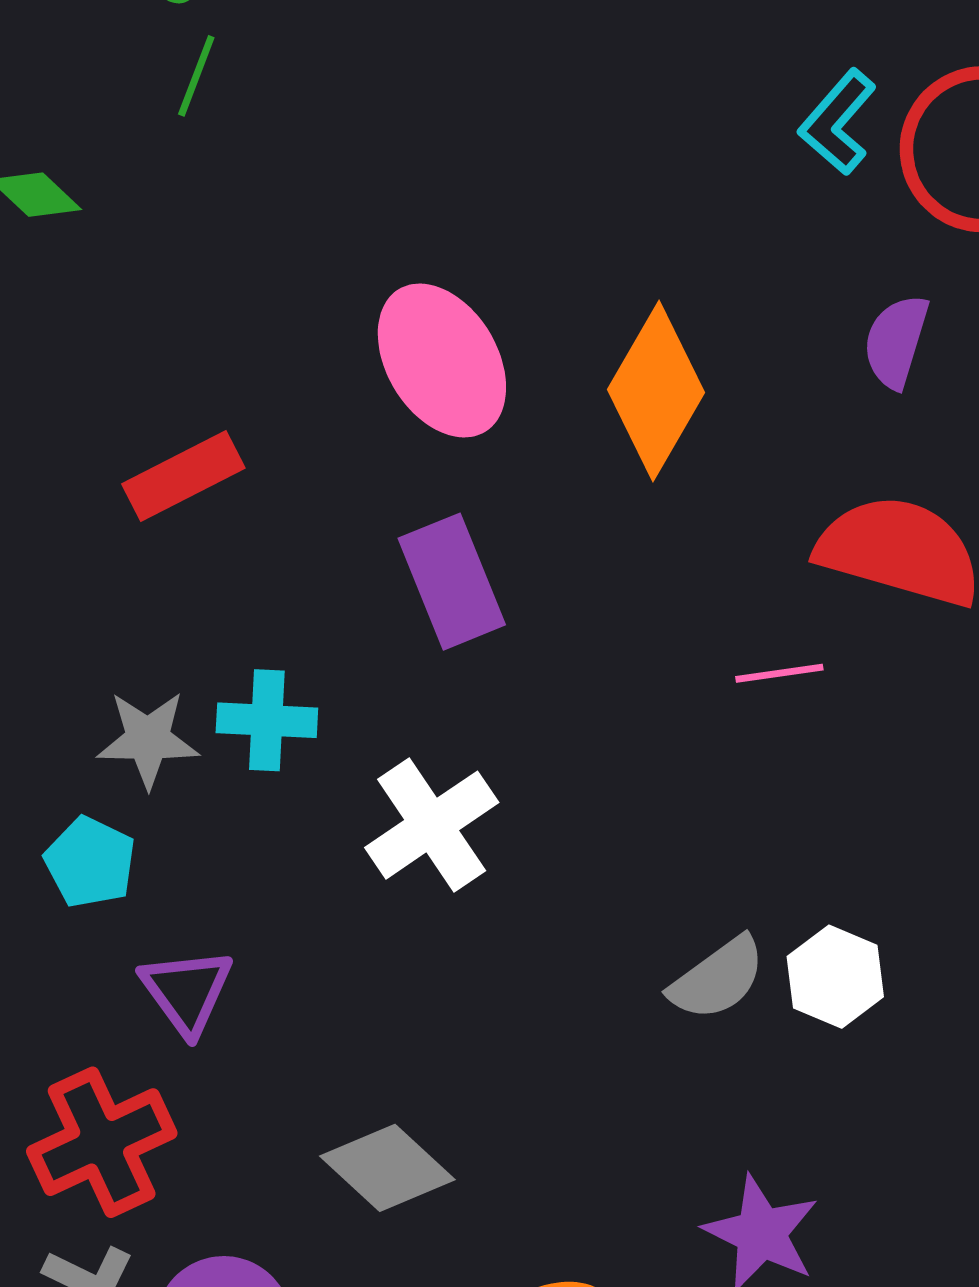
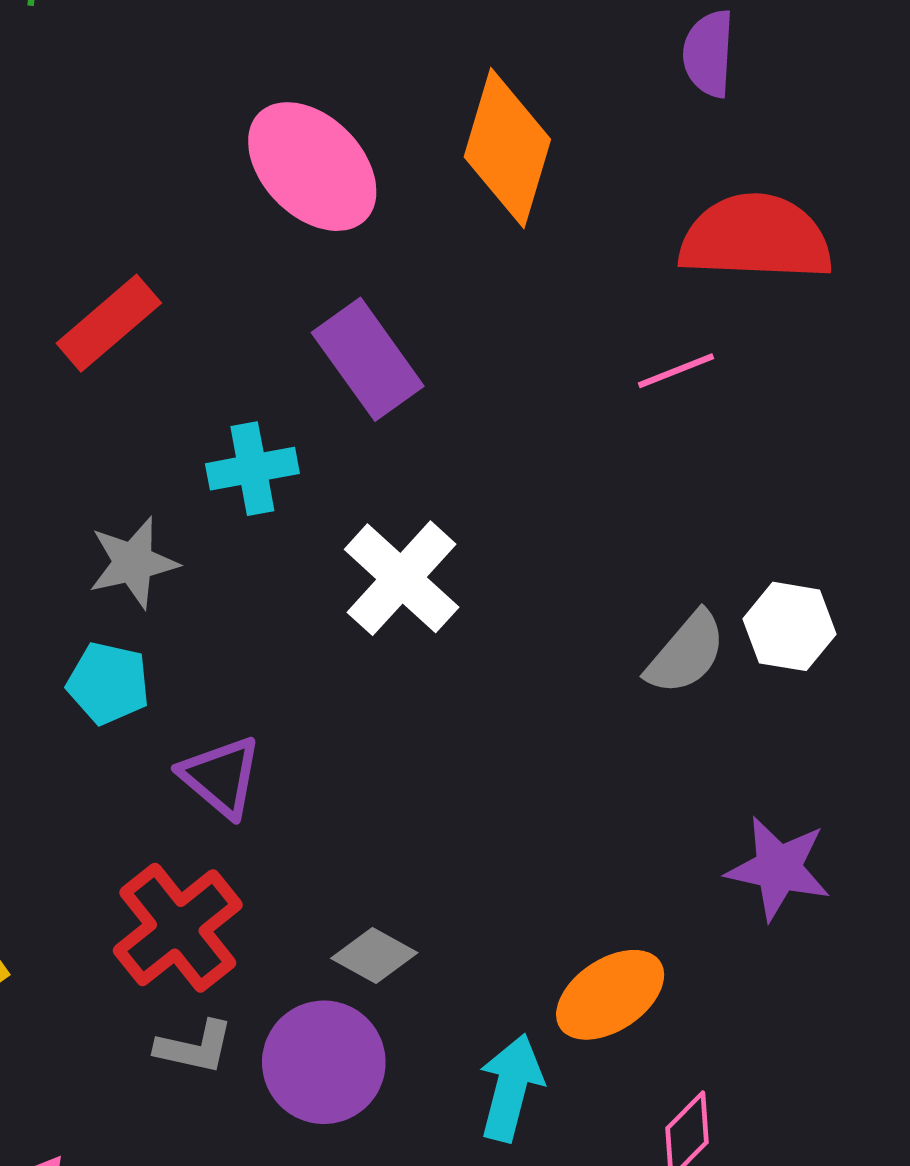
cyan cross: (267, 720) -> (252, 469), moved
gray diamond: (387, 1168) -> (374, 956), moved, size x0.7

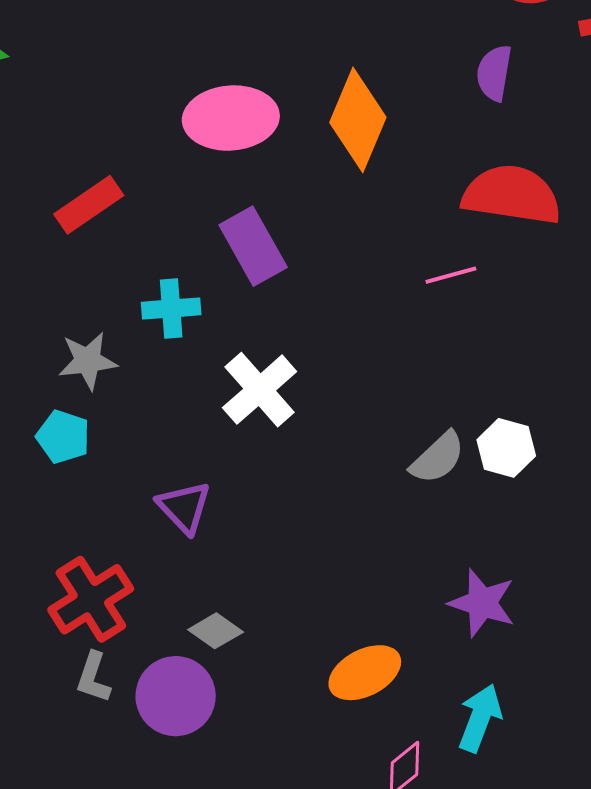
pink ellipse: (312, 167) -> (231, 118), turned -56
purple triangle: (221, 777) -> (184, 507), moved
gray L-shape: (195, 1047) -> (93, 677), turned 90
cyan arrow: (511, 1088) -> (480, 718), moved

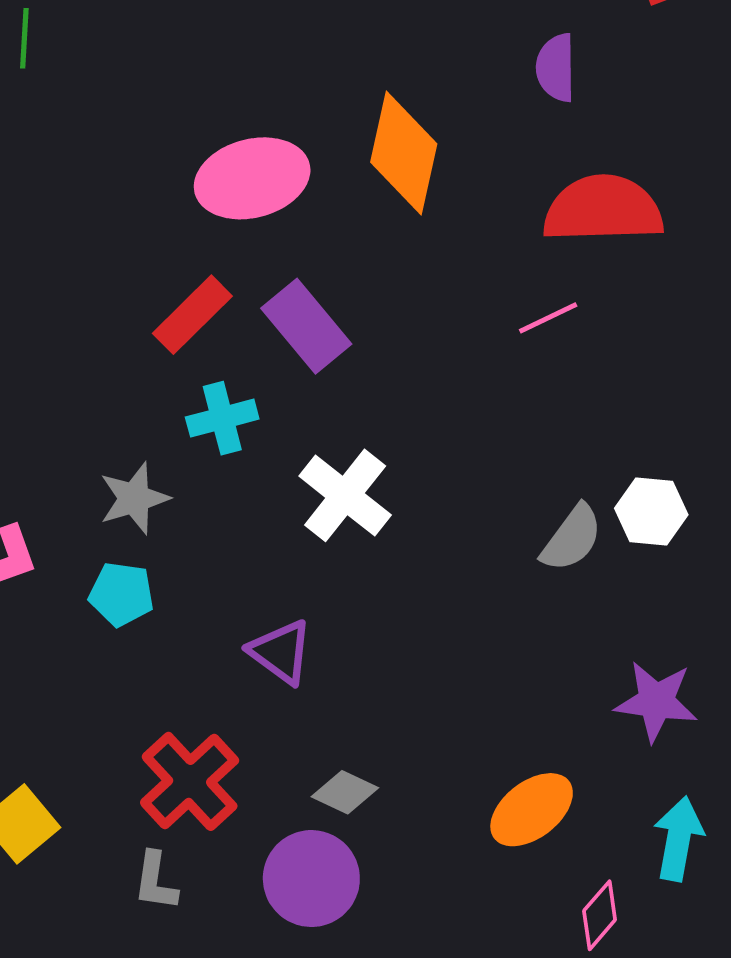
red rectangle: (89, 205) -> (192, 315), moved
gray L-shape: (93, 677) -> (155, 881), moved

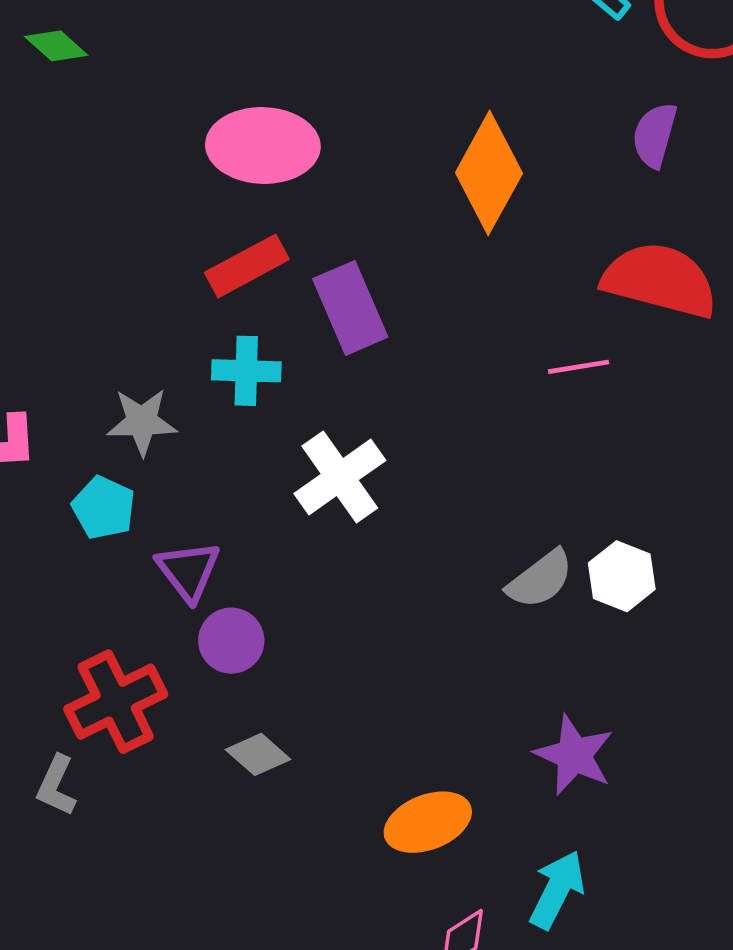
pink ellipse: (252, 178) -> (263, 145), moved
purple triangle: (281, 652) -> (188, 571), moved
purple circle: (311, 879) -> (231, 641), moved, size x0.7

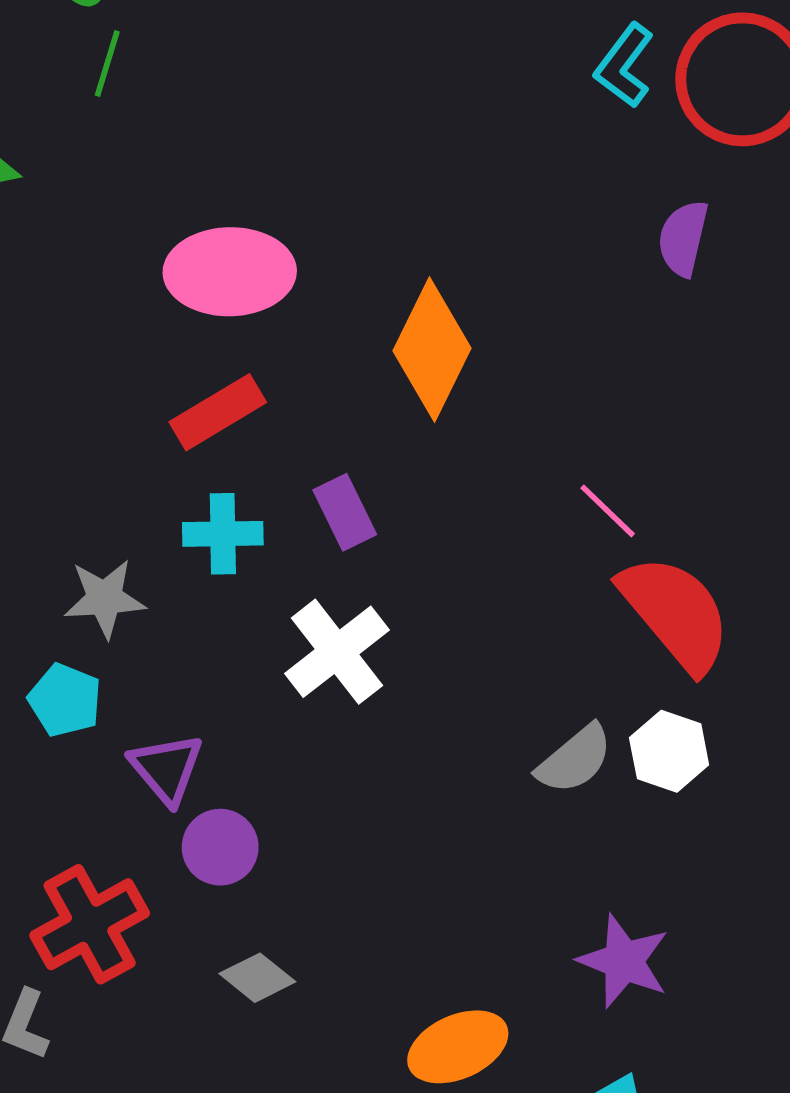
orange diamond: (489, 173) -> (432, 349), moved
red semicircle: (660, 280) -> (675, 613), moved, turned 38
purple rectangle: (350, 308) -> (345, 512), moved, size x0.7
pink line: (579, 367) -> (608, 511), turned 56

